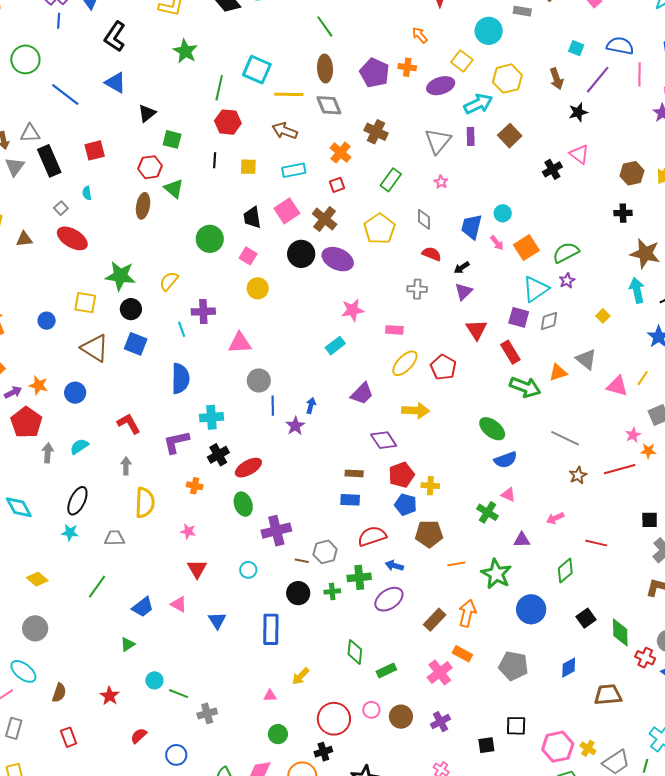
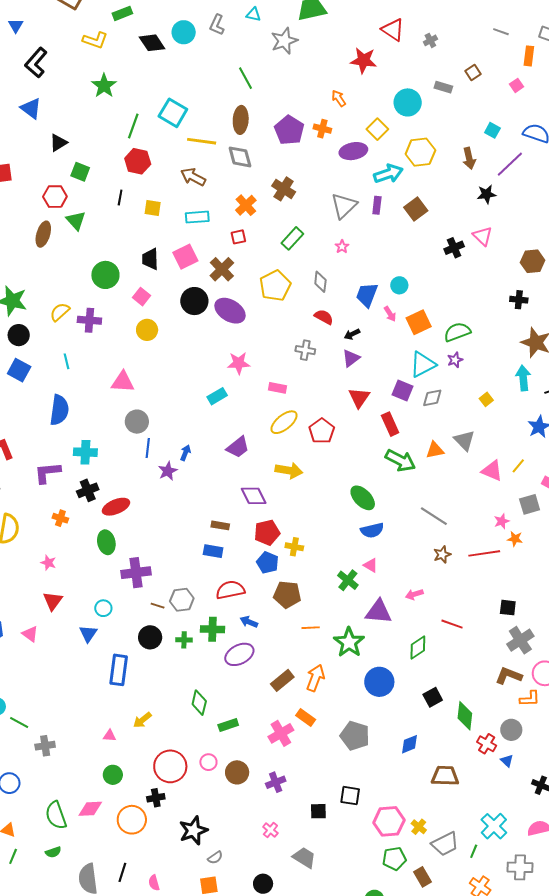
purple cross: (203, 312) -> (89, 320), moved
purple triangle: (522, 540) -> (378, 612), size x1.6
blue triangle: (217, 620) -> (88, 634), moved

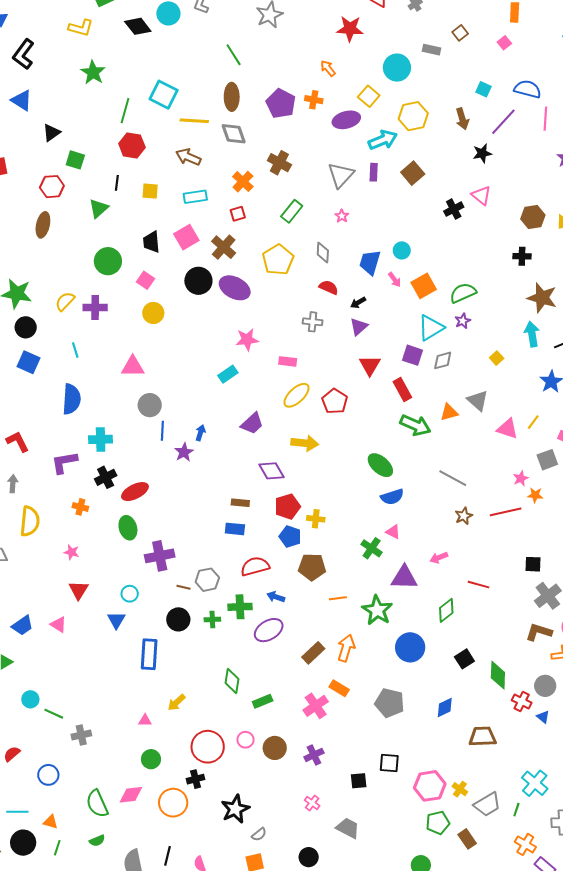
green triangle: (76, 221) -> (99, 208), moved, turned 35

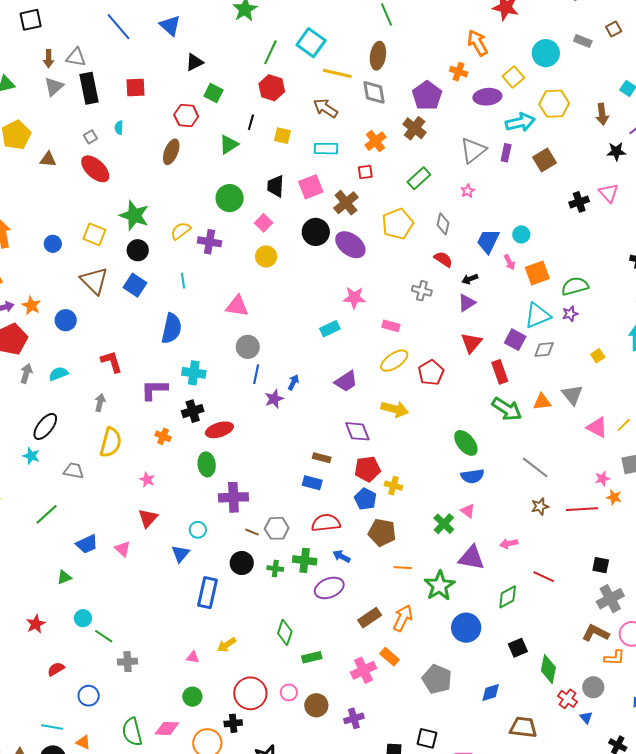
orange arrow: (328, 68) -> (478, 43), size x1.5
purple pentagon: (281, 104) -> (427, 96), moved

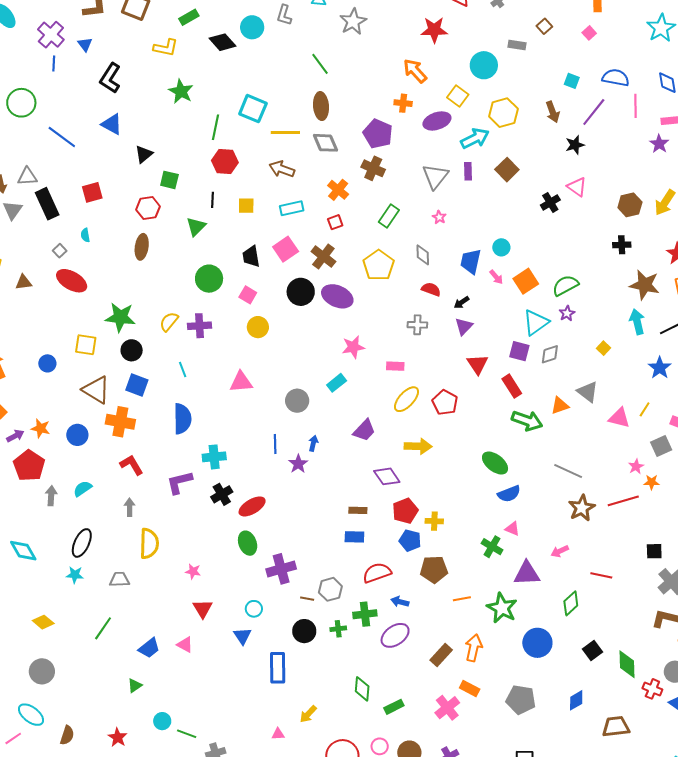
gray circle: (248, 347) -> (297, 401), moved
orange cross: (163, 436) -> (120, 422), moved, size x1.8
brown star: (540, 506) -> (582, 508), size x1.5

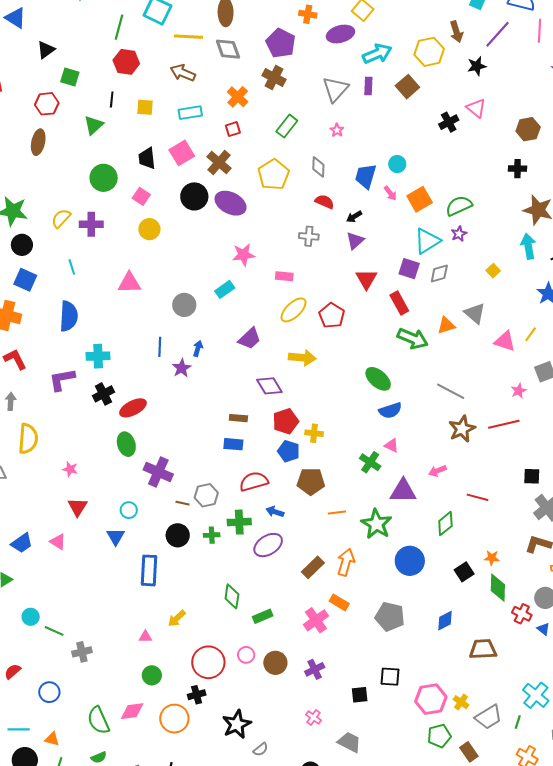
yellow hexagon: (503, 113) -> (429, 52), moved
orange star: (652, 482) -> (492, 558), moved
purple cross: (281, 569) -> (158, 472), turned 36

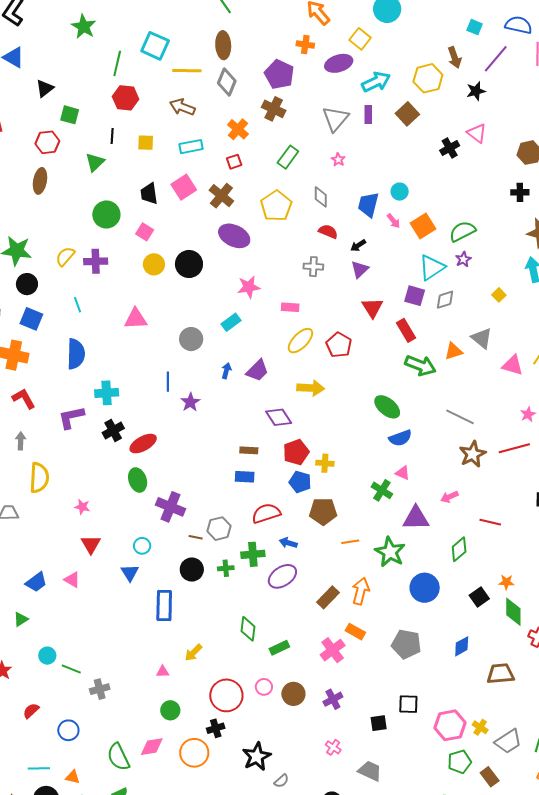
gray diamond: (228, 49) -> (227, 82), turned 44
black circle: (194, 196) -> (189, 264), moved
blue arrow: (198, 348) -> (226, 371), moved

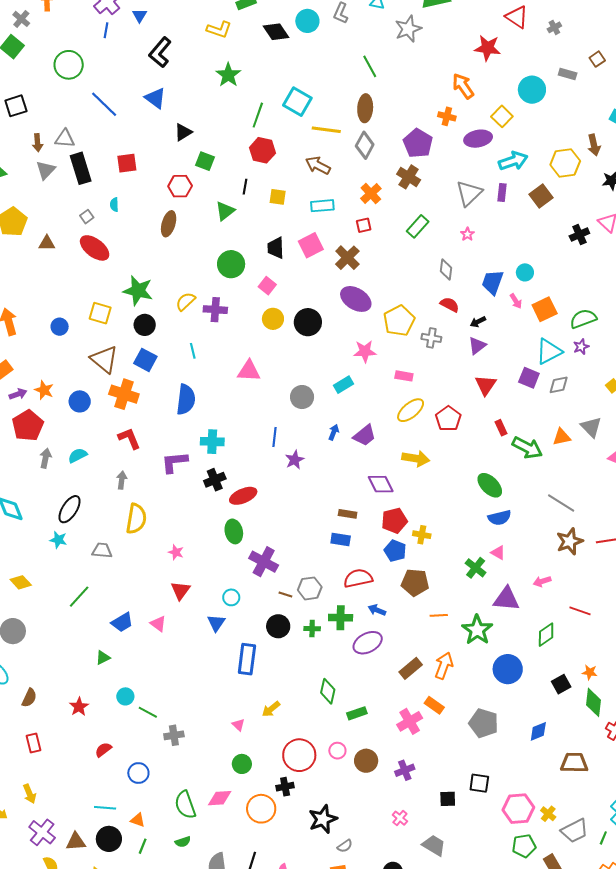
yellow pentagon: (276, 206) -> (399, 321), moved
red rectangle: (406, 330) -> (501, 428), moved, size x0.7
pink triangle: (163, 672) -> (238, 725), turned 40

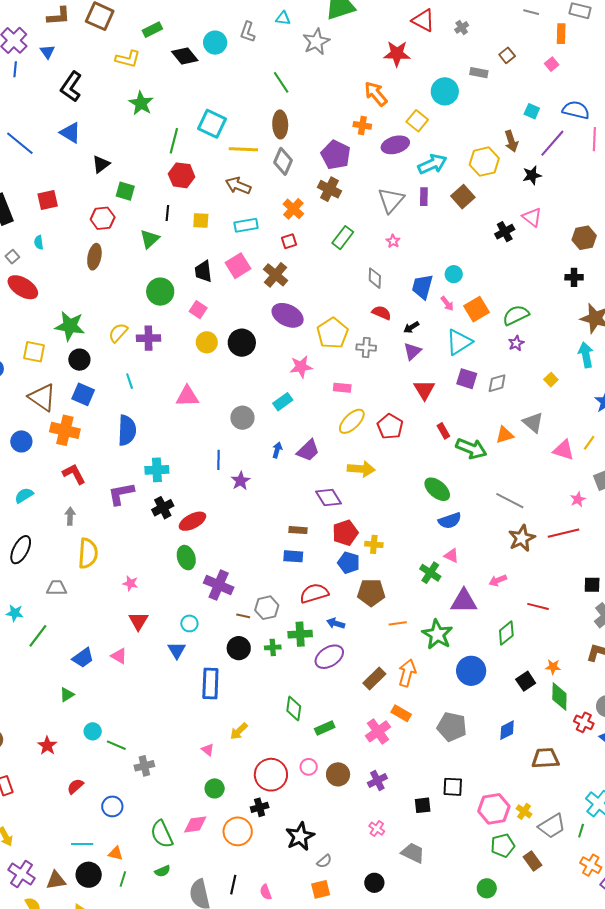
cyan triangle: (549, 351) -> (459, 342), moved
cyan star: (58, 540) -> (15, 613), moved

